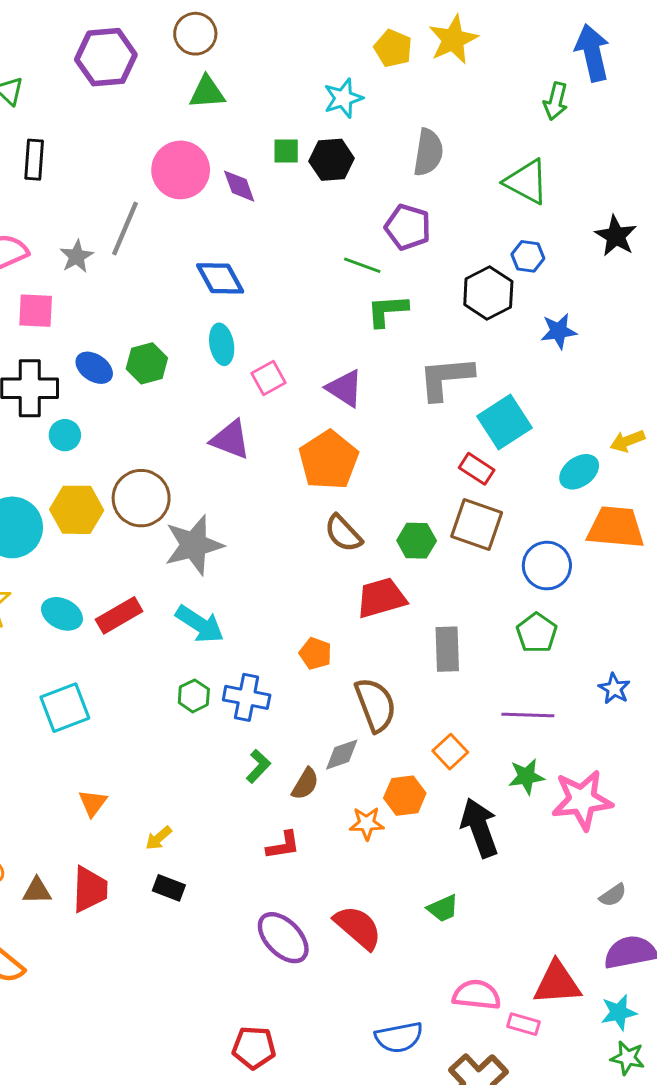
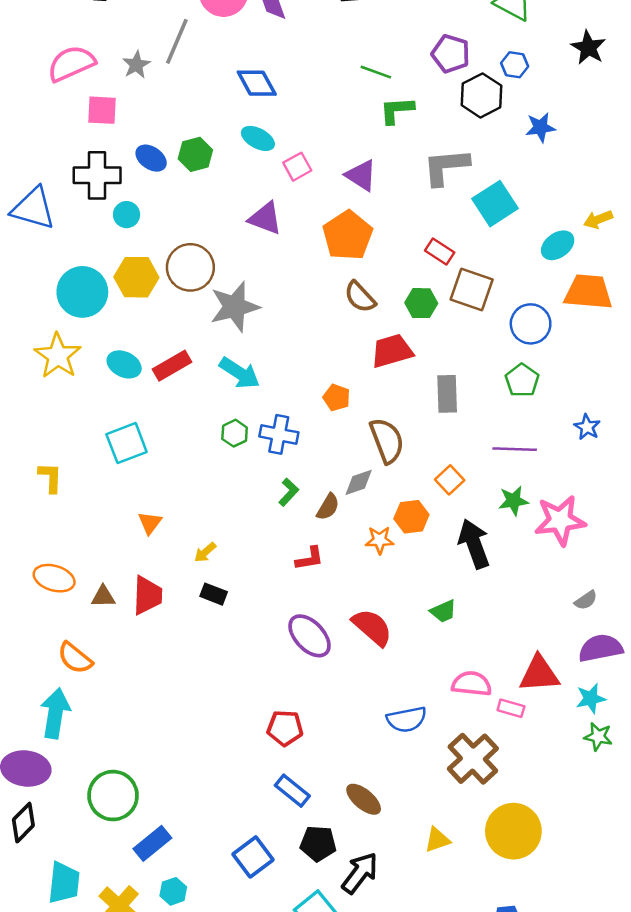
purple pentagon: (408, 227) -> (451, 54), moved
cyan ellipse: (222, 344) -> (258, 138), turned -52
red rectangle: (477, 469) -> (440, 251), moved

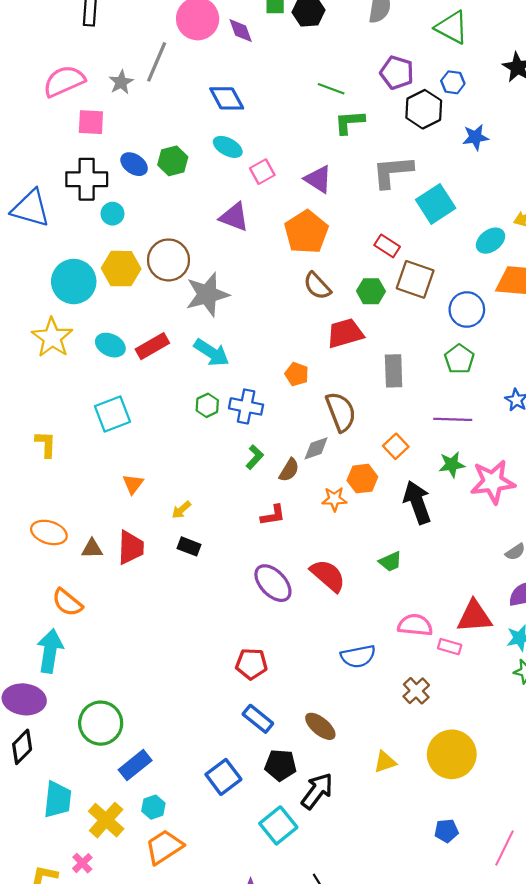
brown cross: (473, 759) -> (416, 691), size x0.6

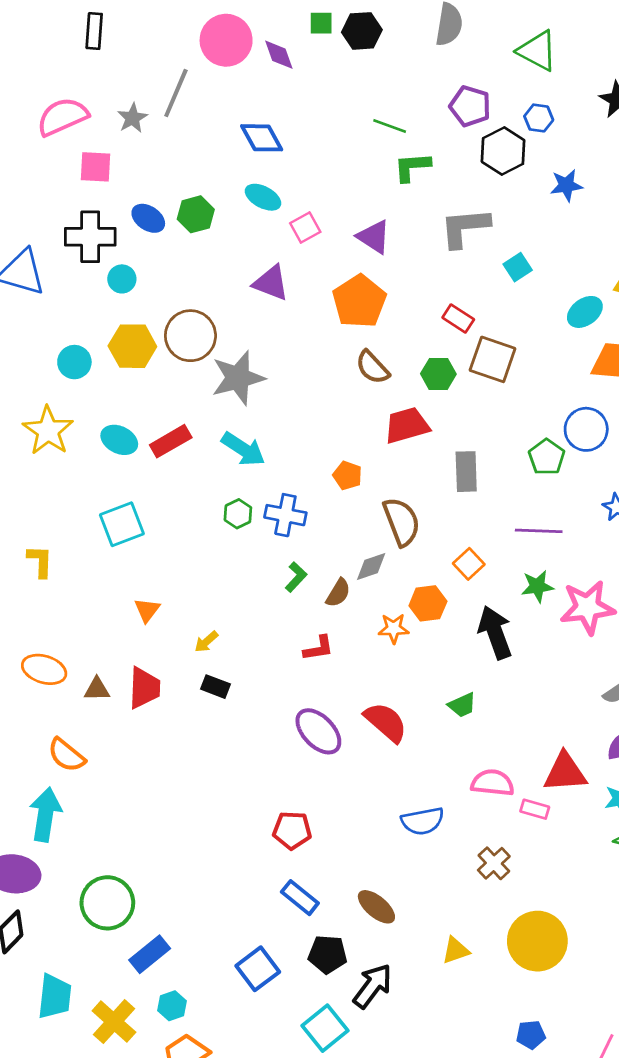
cyan square: (436, 204) -> (518, 267), size x0.6
cyan circle: (74, 282) -> (74, 362), size x0.6
blue circle: (467, 310) -> (586, 429), moved

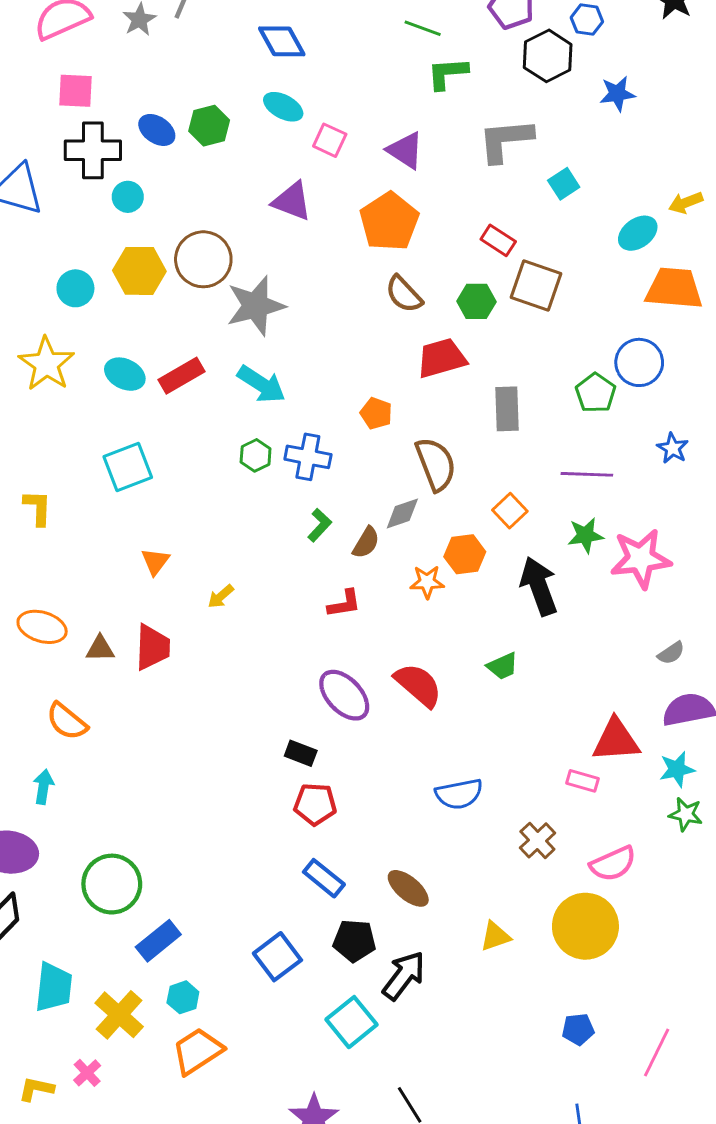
pink square: (96, 167) -> (75, 91), moved
pink square: (305, 228) -> (330, 140), turned -36
black rectangle: (216, 687) -> (301, 753), moved
pink semicircle: (493, 783) -> (613, 864), moved, turned 150
cyan arrow: (45, 814) -> (43, 787), size x0.6

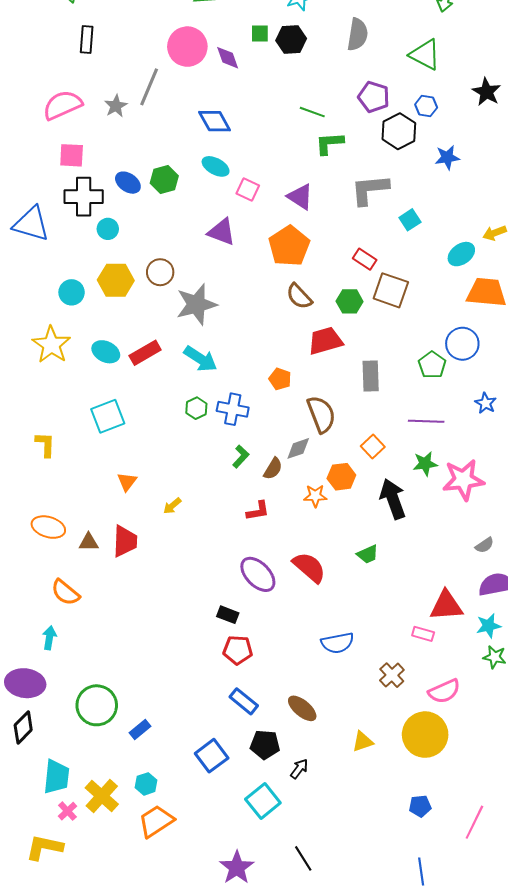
brown circle: (203, 259) -> (160, 272), size x0.7
blue rectangle: (158, 941) -> (140, 730), moved, size x0.7
black arrow: (404, 976) -> (299, 769), size x0.6
pink cross: (87, 1073) -> (67, 811), moved
yellow L-shape: (36, 1089) -> (44, 847), size x1.5

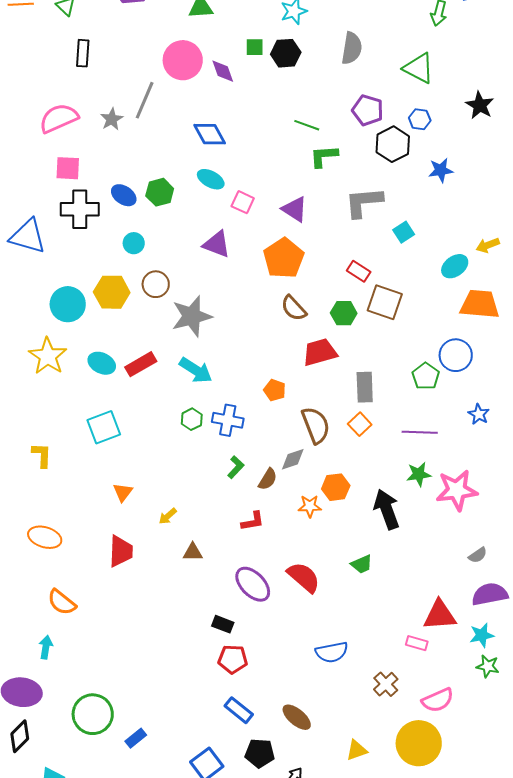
cyan circle: (108, 229) -> (134, 243), moved
cyan circle: (72, 292) -> (68, 304), size x1.4
orange square: (373, 446) -> (360, 424), moved
brown triangle: (89, 542) -> (193, 552), moved

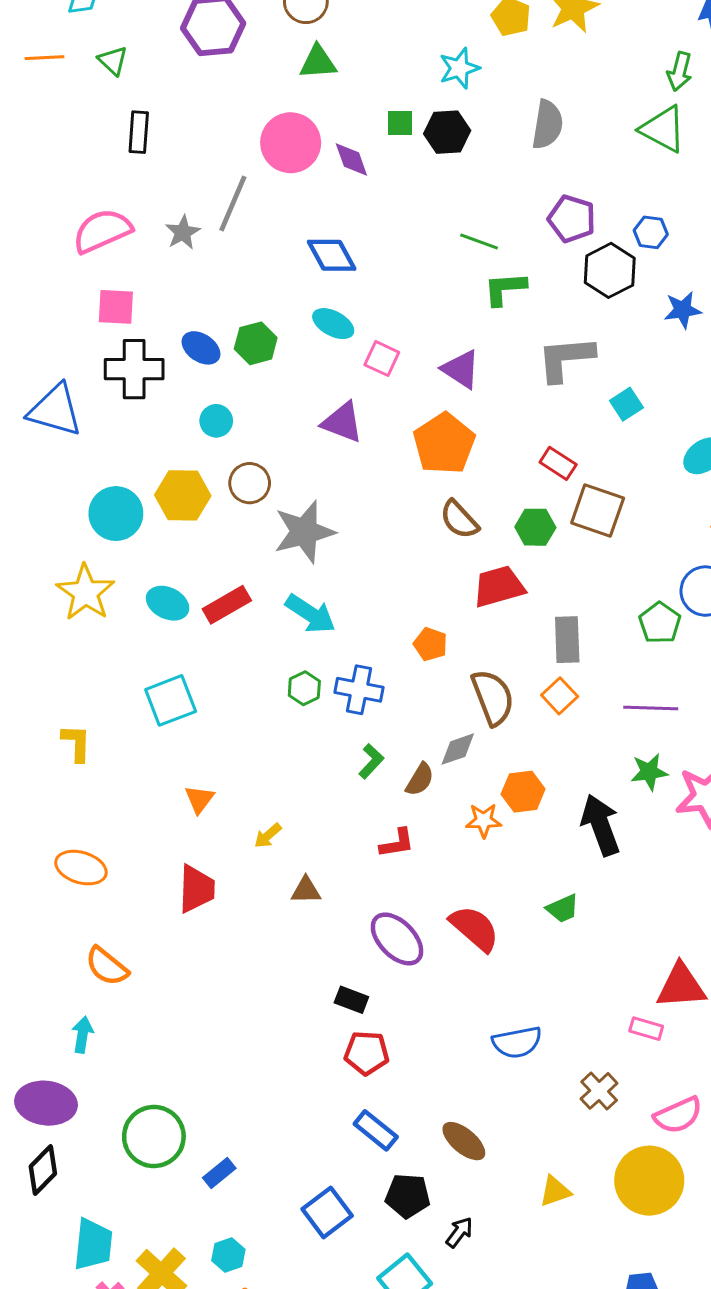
green triangle: (419, 68) -> (663, 129), moved

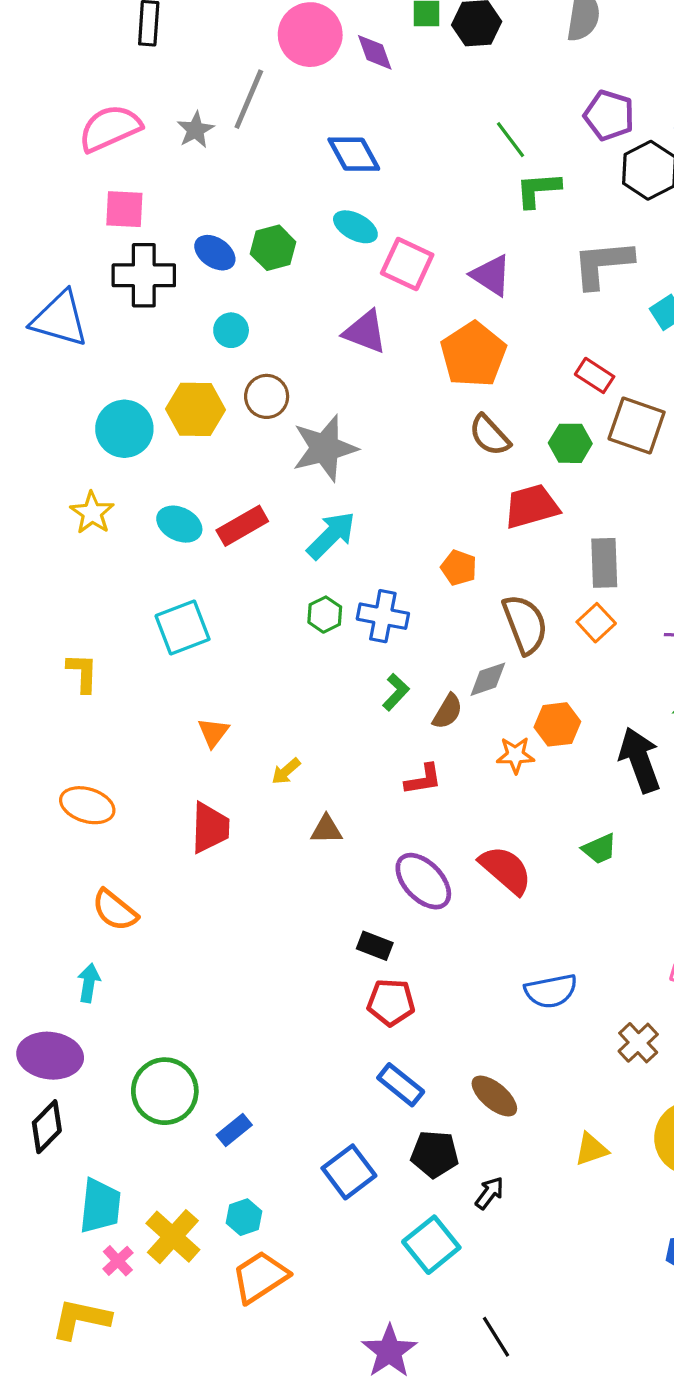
green line: (479, 242) -> (511, 140), turned 33
pink square: (382, 359) -> (407, 264), size x1.4
yellow star: (86, 593) -> (92, 513), size x0.7
cyan arrow: (310, 614) -> (331, 535), turned -78

